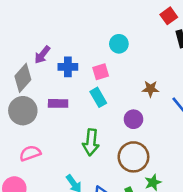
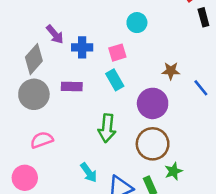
purple arrow: (42, 55) -> (55, 34), turned -78
purple circle: (133, 119) -> (153, 103), size x1.5

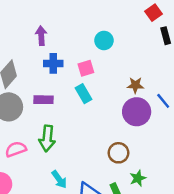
purple arrow: (55, 34) -> (41, 36), moved, turned -144
purple circle: (153, 103) -> (137, 112), moved
green arrow: (107, 128) -> (47, 138), moved
brown circle: (153, 144) -> (118, 153), size x0.7

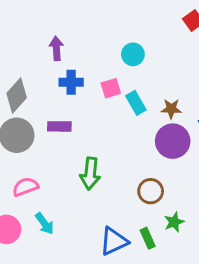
cyan rectangle: (83, 94) -> (136, 103), moved
green arrow: (47, 138) -> (90, 173), moved
cyan arrow: (59, 179) -> (45, 224), moved

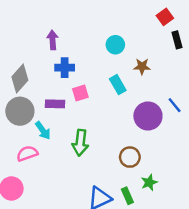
pink square: (111, 88) -> (80, 93), moved
brown star: (171, 109) -> (142, 66), moved
cyan arrow: (45, 224) -> (43, 130), moved

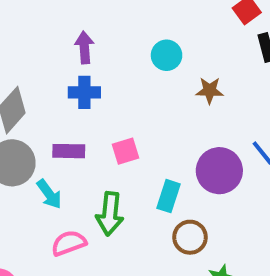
purple arrow: (53, 40) -> (84, 47), moved
cyan rectangle: (118, 85) -> (169, 196), moved, turned 48
pink square: (80, 93) -> (125, 151), moved
pink semicircle: (27, 153) -> (69, 243), moved

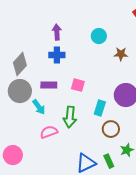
pink square: (125, 151) -> (78, 85), turned 32

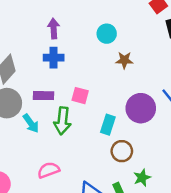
brown star: (121, 54) -> (124, 60), moved
green arrow: (70, 117) -> (62, 121), moved
pink semicircle: (49, 132) -> (49, 170), moved

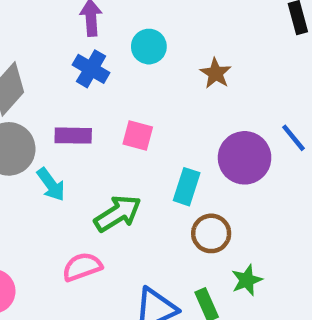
cyan circle: (107, 34) -> (149, 47), moved
blue cross: (54, 58) -> (91, 69), turned 30
brown star: (124, 60) -> (216, 73), turned 30
green arrow: (62, 121) -> (118, 213), moved, turned -128

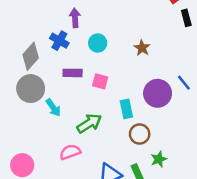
cyan circle: (149, 47) -> (98, 43), moved
blue cross: (91, 69) -> (59, 41), moved
purple rectangle: (73, 136) -> (73, 73), moved
cyan rectangle: (187, 187) -> (126, 109), turned -30

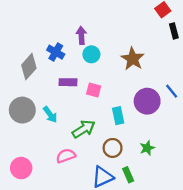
purple arrow: (75, 18) -> (81, 35), moved
brown star: (142, 48) -> (133, 59), size x1.5
gray circle: (31, 89) -> (22, 110), moved
brown circle: (140, 134) -> (113, 148), moved
green star: (159, 159) -> (147, 148), moved

